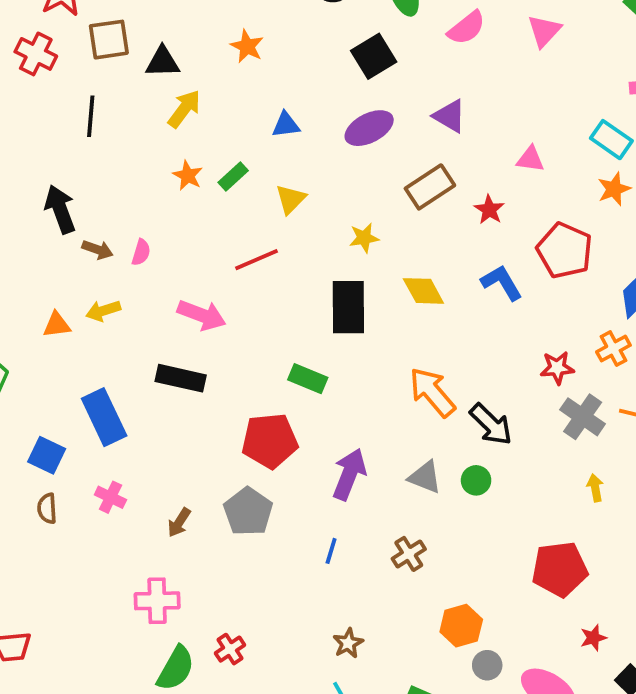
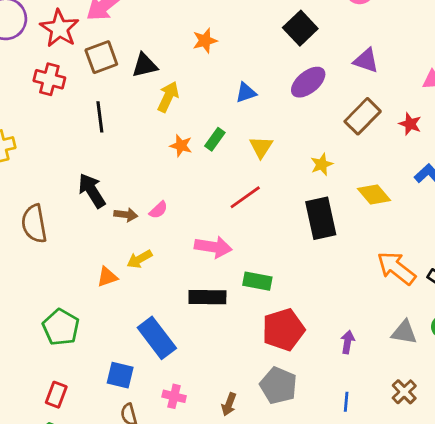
orange star: (247, 46) -> (205, 41), turned -30
pink semicircle: (141, 252) -> (158, 210), turned 42
green rectangle: (308, 379) -> (257, 281), moved
purple arrow: (349, 474) -> (348, 342), size x0.6

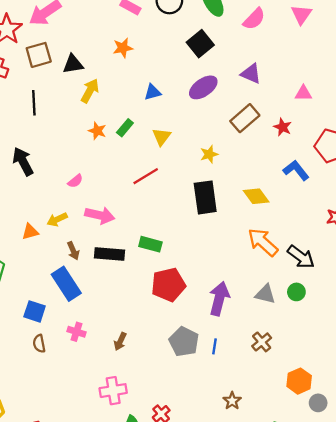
yellow diamond: (374, 194) -> (256, 196), moved
brown arrow: (126, 215) -> (73, 251), moved, turned 54
pink arrow: (213, 247) -> (100, 215), moved
purple arrow: (348, 342) -> (219, 299), size x1.8
gray pentagon: (278, 385) -> (184, 342), moved

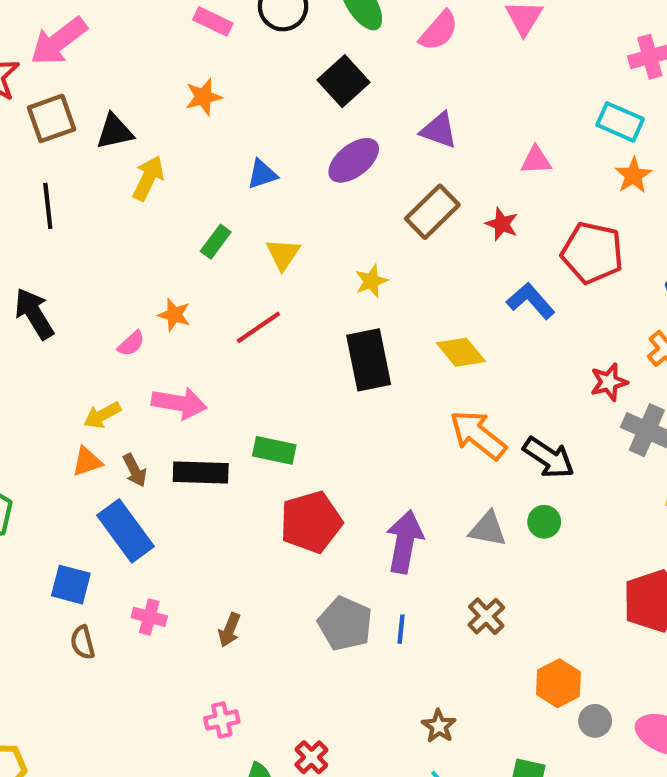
orange star: (97, 131) -> (174, 315), moved
orange triangle: (30, 232) -> (87, 462), moved
pink cross: (113, 391) -> (222, 720), size x0.7

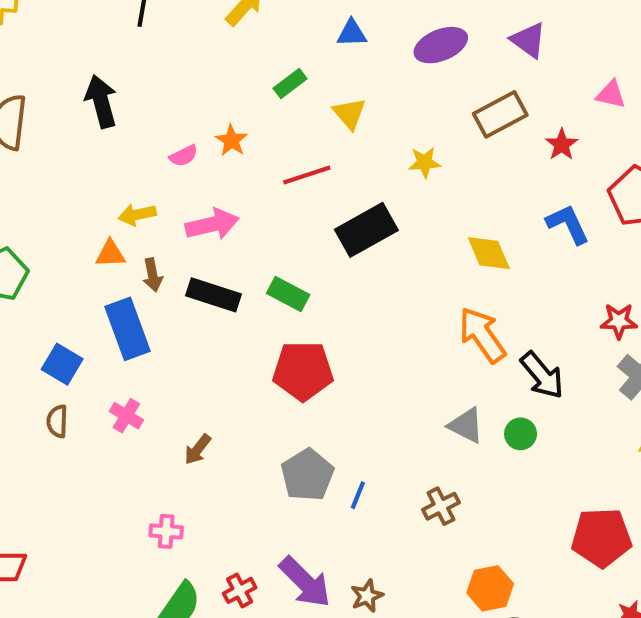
yellow triangle: (283, 254) -> (349, 113), turned -30
black rectangle: (369, 360) -> (366, 230), moved, turned 56
pink arrow: (179, 403) -> (212, 224), turned -39
purple arrow: (405, 542) -> (305, 582), moved, turned 108

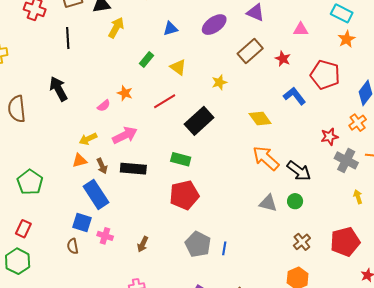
green rectangle: (288, 294) -> (181, 159), moved
blue square: (62, 364) -> (82, 222), moved
brown cross: (441, 506) -> (302, 242), moved

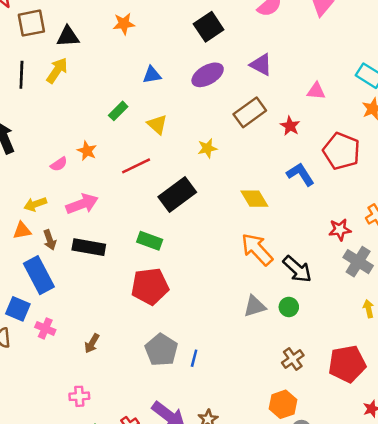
yellow arrow: (116, 28) -> (57, 70), moved
gray triangle: (268, 203) -> (255, 306), turned -36

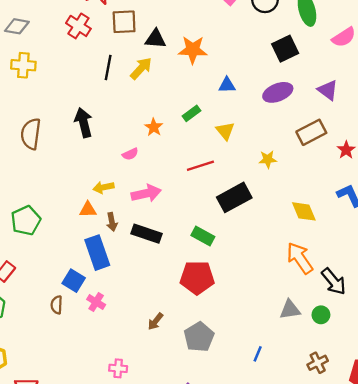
orange star: (124, 24) -> (193, 50), moved, size x1.4
orange star: (87, 151) -> (154, 127), moved
brown arrow: (92, 343) -> (155, 321), moved
blue line: (194, 358) -> (258, 354), moved

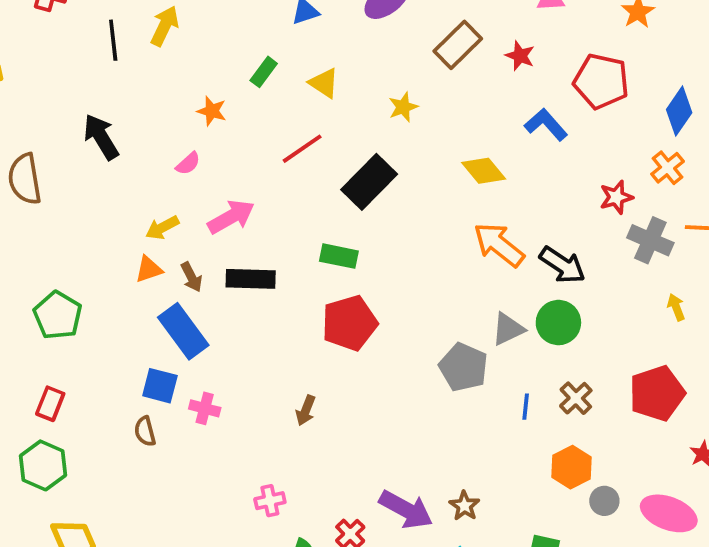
green circle: (321, 315) -> (558, 323), size x1.5
gray pentagon: (199, 337) -> (464, 367), moved
blue line: (258, 354) -> (526, 407), moved

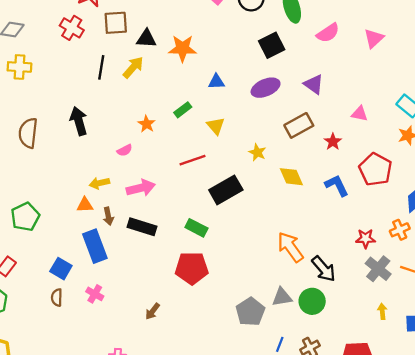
yellow star: (403, 107) -> (257, 152), turned 30
yellow diamond: (484, 171) -> (291, 177), moved
blue square: (160, 386) -> (61, 269), moved

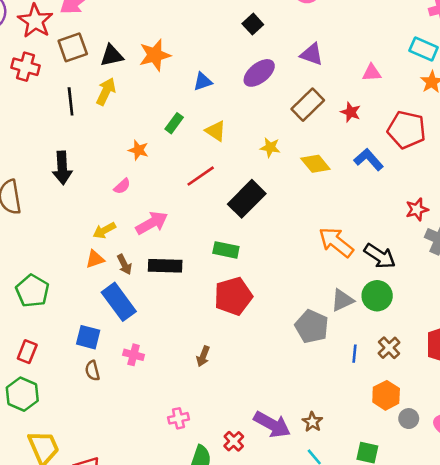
black square: (272, 45) -> (253, 24), size x0.7
black arrow: (79, 121) -> (62, 168), turned -152

